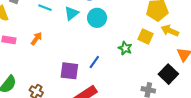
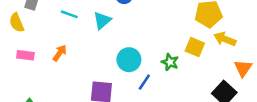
cyan circle: (97, 18) -> (129, 60), moved
blue line: (94, 62) -> (144, 82), moved

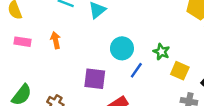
yellow square: (195, 47) -> (180, 71), moved
orange arrow: (60, 53) -> (56, 40), turned -49

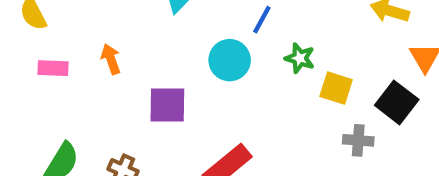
blue line: (136, 70) -> (262, 20), moved
purple square: (95, 79) -> (167, 105), moved

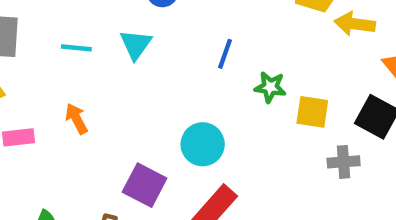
cyan circle: (230, 60) -> (203, 144), moved
purple square: (167, 105) -> (145, 185), moved, turned 36

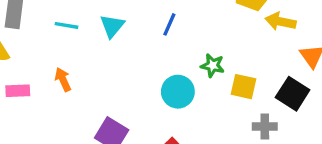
blue line: (225, 54) -> (169, 24), moved
cyan circle: (203, 144) -> (178, 92), moved

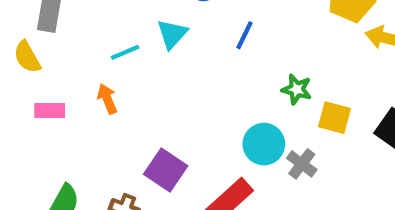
cyan line: (67, 25) -> (125, 52), moved, turned -35
cyan circle: (178, 92) -> (264, 144), moved
gray cross: (265, 126) -> (302, 164), moved, turned 35

